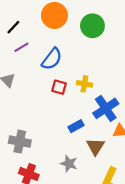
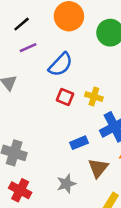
gray star: (69, 164) -> (66, 184), turned 30

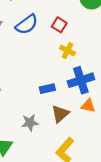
blue semicircle: (60, 65) -> (27, 24), moved
red square: (65, 97) -> (59, 25), moved

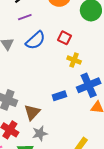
brown triangle: (60, 114) -> (32, 112), moved
gray star: (30, 123) -> (40, 133), moved

